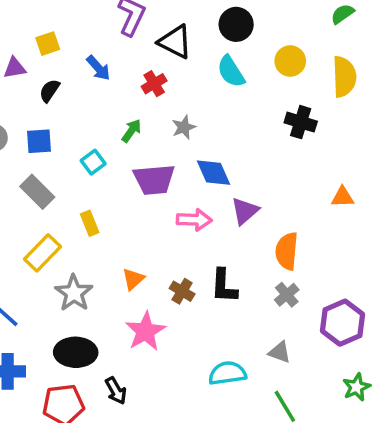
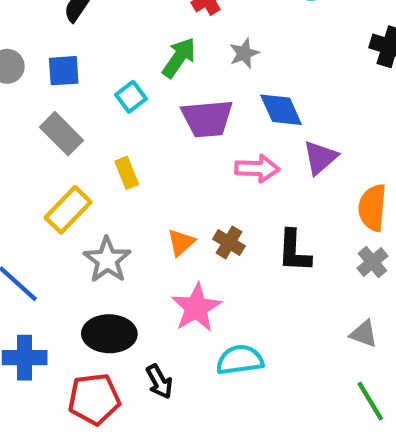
green arrow: (131, 131) -> (179, 58), size x1.4
brown cross: (182, 291) -> (229, 242), moved
cyan semicircle: (227, 373) -> (240, 360), moved

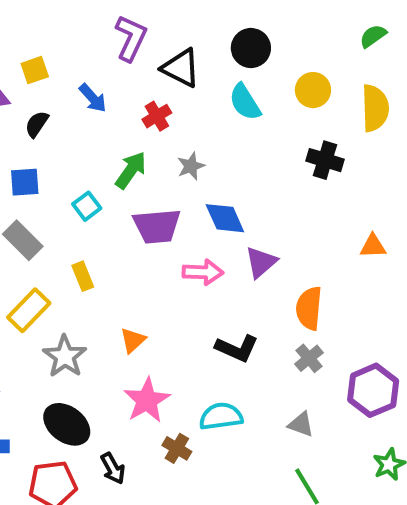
brown cross: (229, 242) -> (177, 448), moved
black L-shape: (294, 251) -> (237, 348), turned -69
black ellipse: (109, 334) -> (67, 424), turned 36
cyan semicircle: (240, 360) -> (221, 416), moved

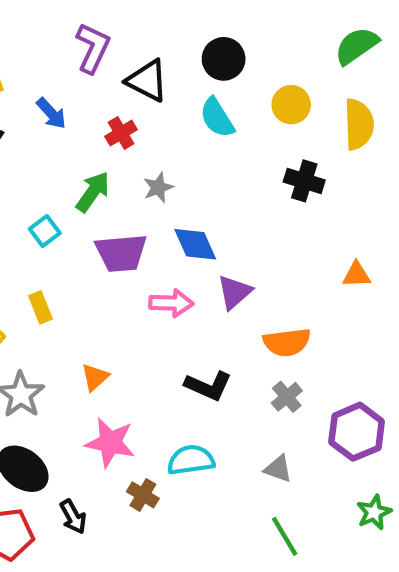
green semicircle: (373, 36) -> (357, 46), size x1.5
orange semicircle: (309, 308) -> (287, 342), turned -102
pink star: (147, 400) -> (110, 443), turned -30

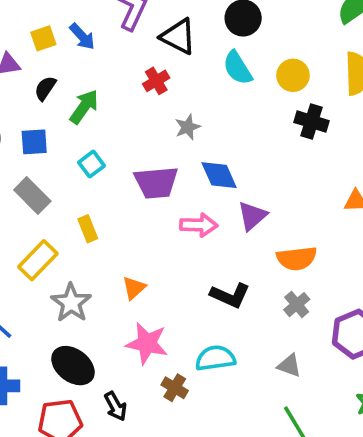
yellow circle: (291, 105) -> (293, 75), moved
blue arrow: (51, 113) -> (82, 36), moved
green arrow: (93, 192) -> (84, 107), moved

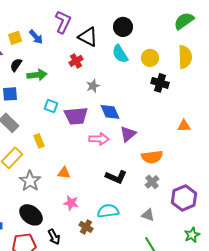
green arrow: (84, 107) -> (37, 75), turned 48
cyan square: (91, 164) -> (51, 106), moved, turned -32
orange triangle: (134, 288) -> (64, 173), turned 48
pink star: (147, 343) -> (71, 203), size x0.7

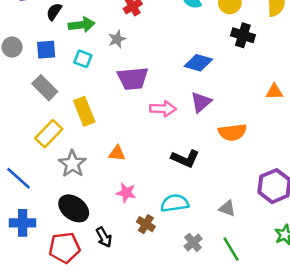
gray star: (93, 86) -> (117, 39), moved
cyan square: (51, 106) -> (83, 59), moved
blue diamond: (110, 112) -> (198, 63), moved, turned -50
yellow rectangle: (39, 141) -> (84, 111), size x1.5
gray cross: (152, 182) -> (193, 242), moved

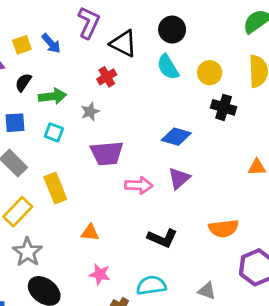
orange semicircle: (232, 132) -> (224, 228), moved
gray star: (72, 164) -> (27, 252), moved

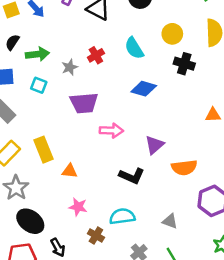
cyan semicircle: (168, 67) -> (134, 48), moved
red cross: (107, 77) -> (96, 55), moved
purple triangle: (179, 178) -> (154, 145), moved
yellow rectangle: (55, 188) -> (43, 150), moved

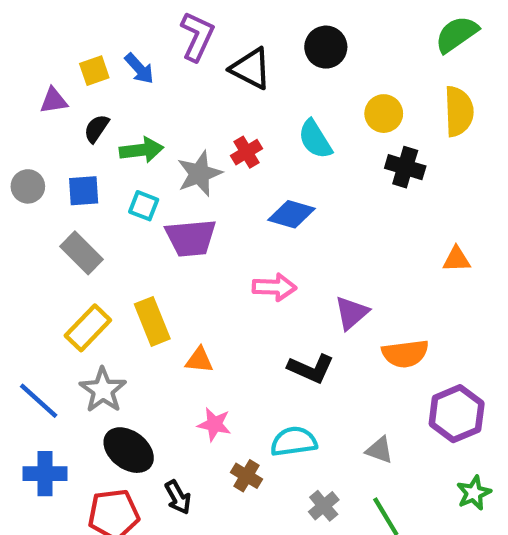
gray star: (70, 67) -> (199, 174), size x1.5
blue diamond: (144, 89) -> (292, 214), moved
purple trapezoid: (84, 103) -> (191, 238), moved

